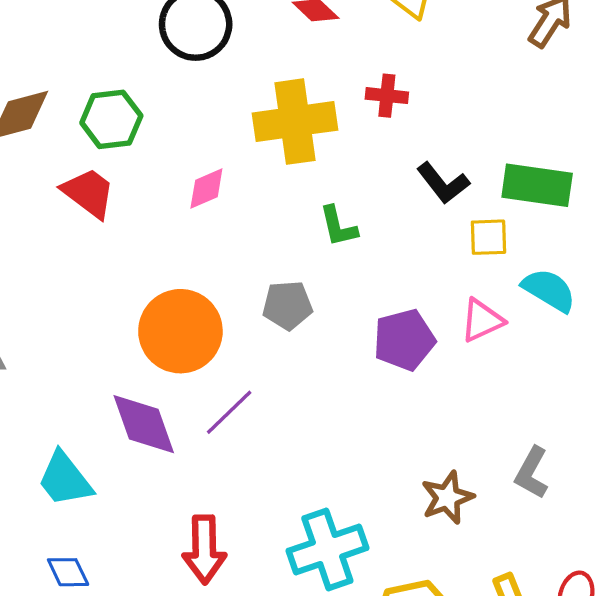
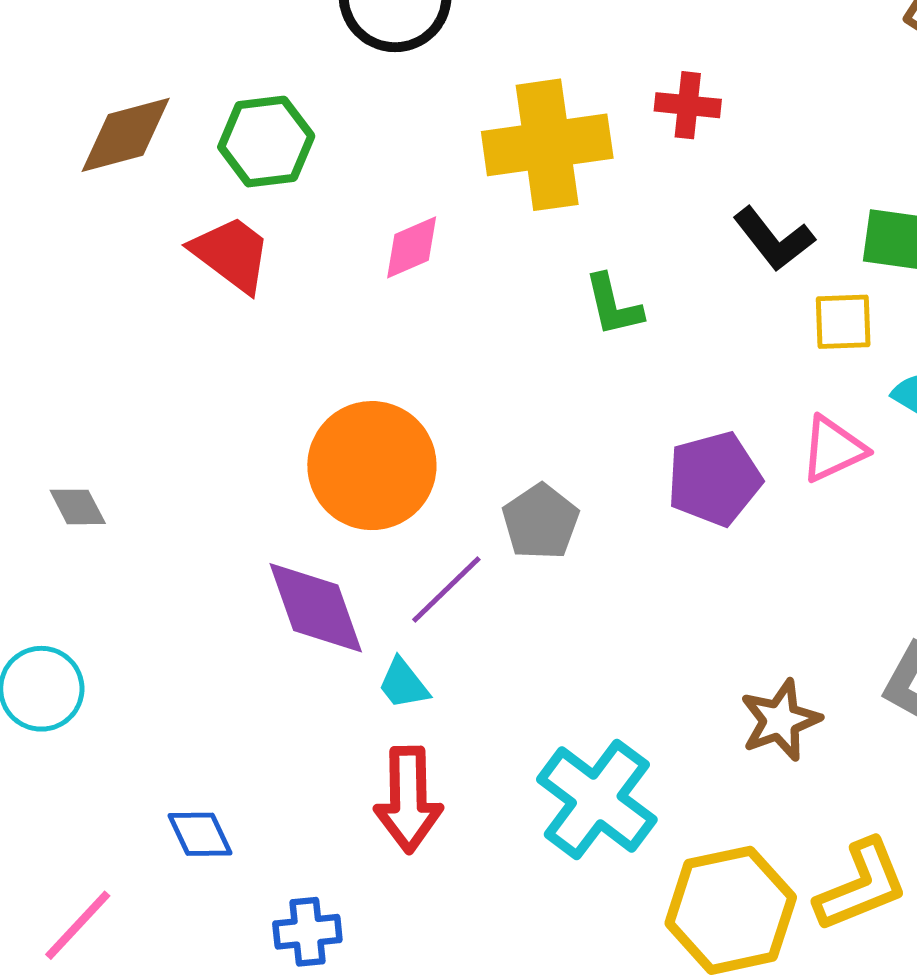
gray pentagon: (287, 305) -> (541, 522), moved, turned -30
cyan trapezoid: (65, 479) -> (403, 684), moved, size x0.6
cyan cross: (327, 549) -> (597, 799), turned -34

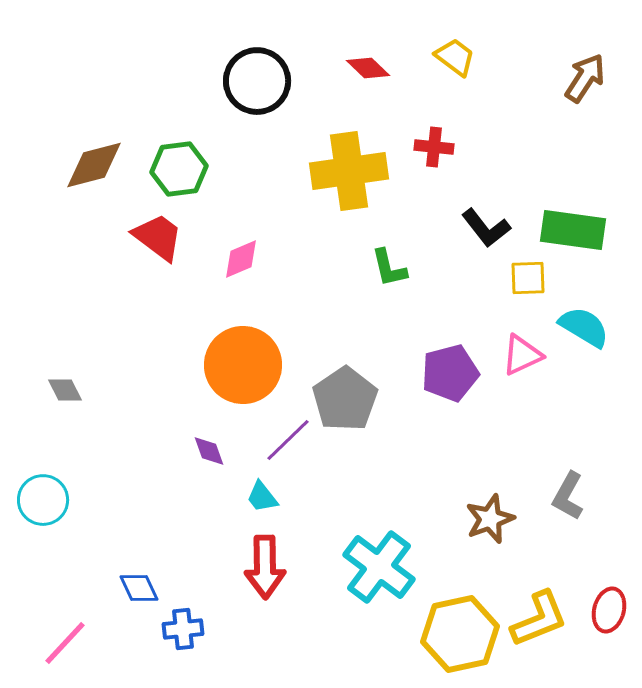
pink diamond: (412, 247) -> (241, 259), moved
gray pentagon: (541, 522) -> (345, 399), size x1.4
purple diamond: (316, 608) -> (209, 451), size x0.5
blue cross: (307, 932) -> (183, 629), moved

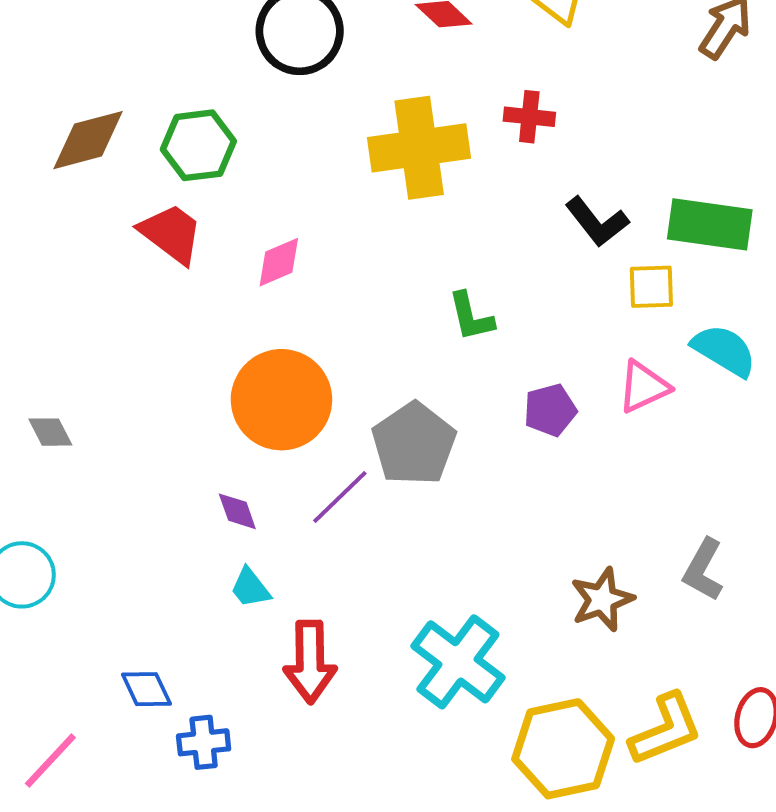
green L-shape: (389, 268) -> (471, 317), moved
purple pentagon: (450, 373) -> (550, 410), size x0.7
cyan trapezoid: (262, 497) -> (250, 588), moved

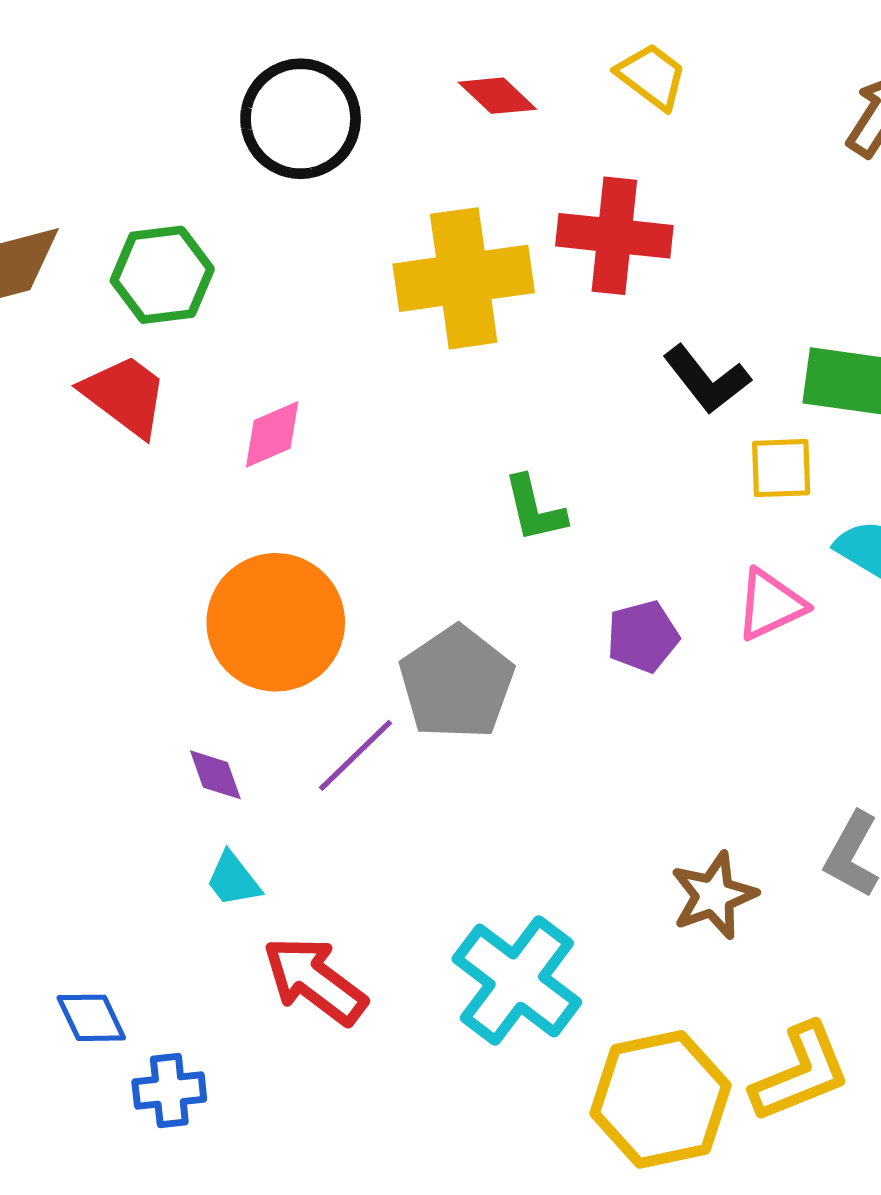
red cross: (529, 117) -> (614, 236), size x1.6
red arrow: (310, 662) -> (315, 981), turned 128

